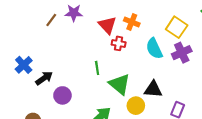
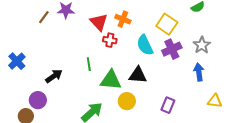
black arrow: (44, 78) -> (54, 76), moved
green triangle: (120, 84) -> (111, 80), turned -35
black triangle: (153, 89) -> (138, 75), moved
purple circle: (62, 95) -> (38, 100), moved

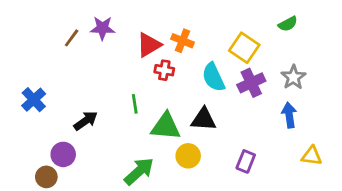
red triangle: (99, 22) -> (149, 45), turned 42

